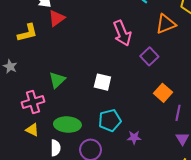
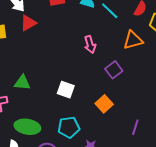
pink arrow: (122, 33) -> (90, 44), size x0.7
green triangle: (57, 80) -> (22, 83), turned 42
orange square: (163, 93) -> (104, 104), moved

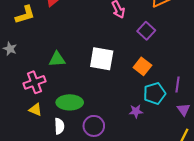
white square: (66, 90) -> (102, 59), size x1.4
cyan pentagon: (69, 127) -> (155, 93), moved

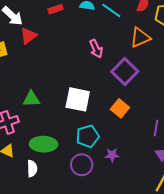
purple square: (146, 31) -> (125, 71), size x1.4
cyan pentagon: (155, 93) -> (88, 136), moved
purple circle: (94, 126) -> (82, 165), moved

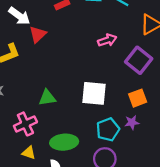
pink arrow: (96, 49) -> (107, 40), turned -78
orange square: (120, 108) -> (138, 98), turned 36
purple star: (112, 155) -> (132, 122), moved

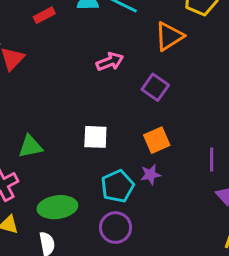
purple square: (139, 60) -> (155, 87), size x0.7
white square: (94, 93) -> (95, 137), size x0.7

